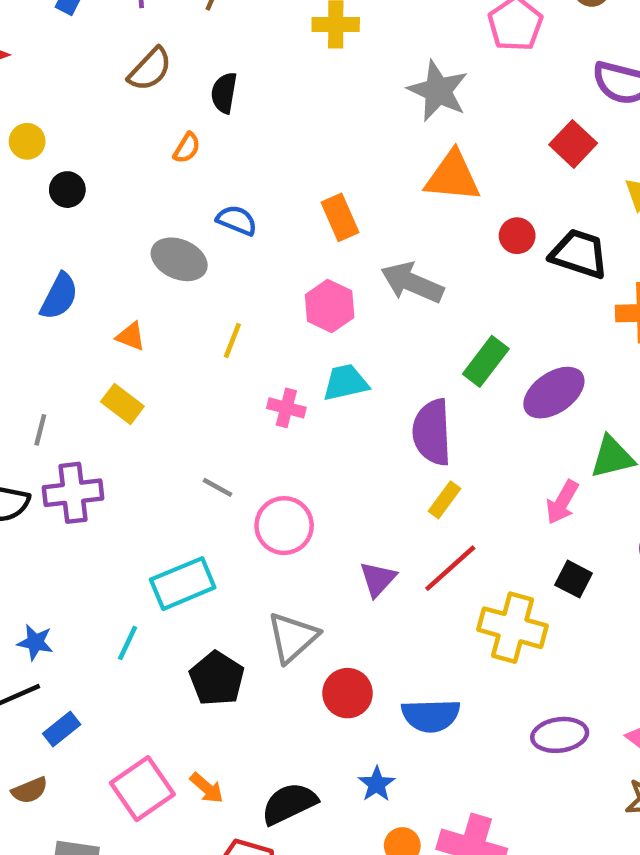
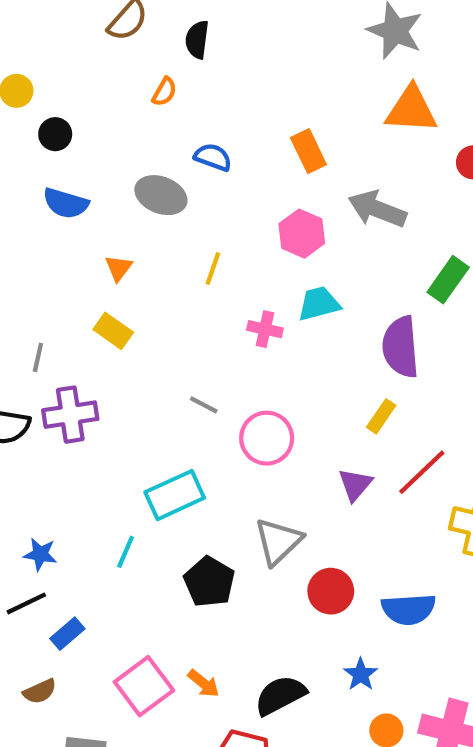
blue semicircle: (59, 296) -> (66, 203), moved, turned 81
orange triangle: (131, 336) -> (119, 268), turned 48
yellow rectangle: (445, 500) -> (381, 416), moved

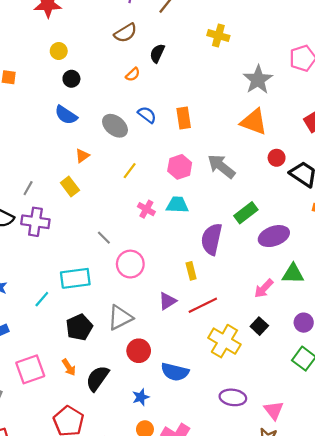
orange rectangle: (308, 151) -> (184, 118), moved
yellow rectangle: (381, 416) -> (191, 271), turned -66
orange arrow: (204, 683) -> (69, 367), moved
black semicircle: (280, 695) -> (97, 378), moved, turned -44

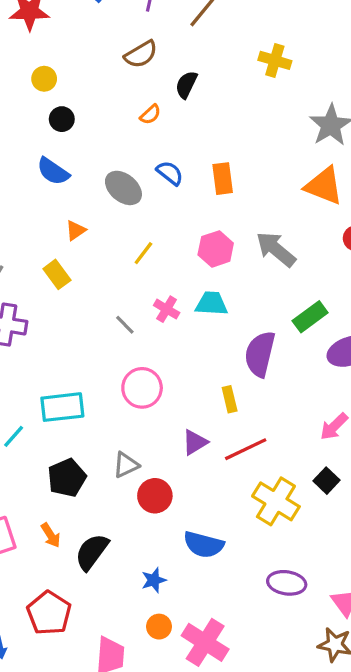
gray line: (104, 238) -> (125, 325), moved
gray triangle: (120, 318) -> (126, 465), size x0.7
red circle: (139, 351) -> (155, 496), moved

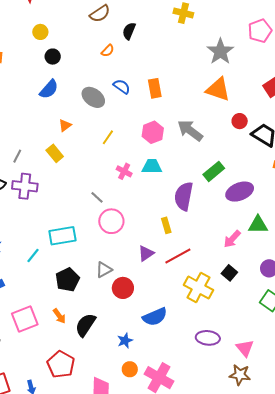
blue semicircle: (53, 171) -> (49, 89), turned -80
gray line: (125, 325) -> (97, 197), moved
blue semicircle: (204, 545) -> (155, 317), turned -35

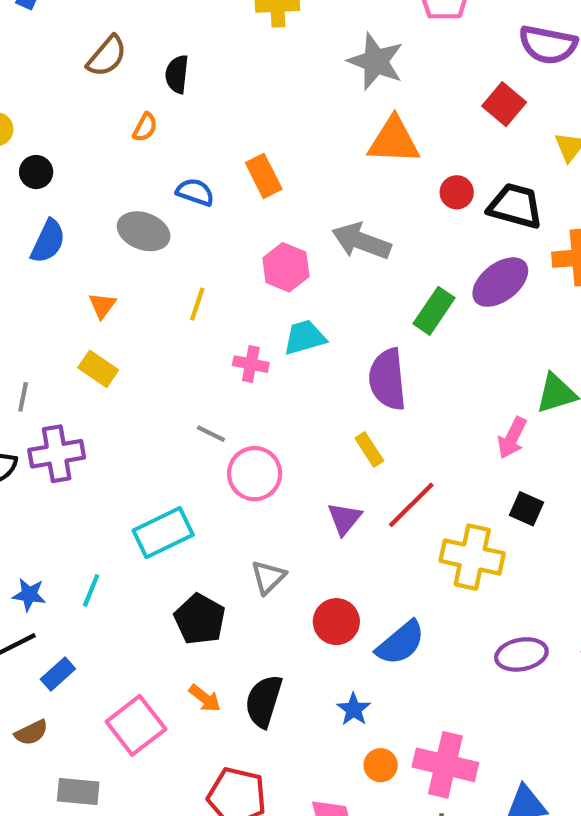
purple ellipse: (240, 192) -> (500, 282), moved
cyan line: (33, 256) -> (91, 590), moved
red circle: (123, 288) -> (336, 622), moved

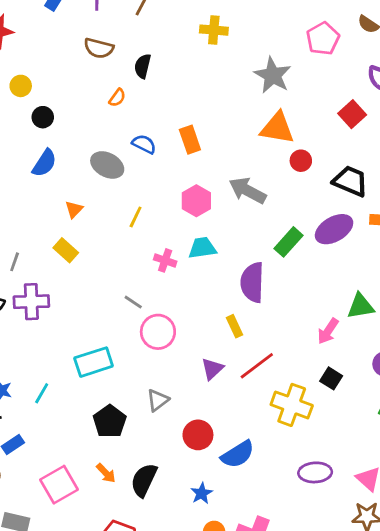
brown semicircle: (107, 56) -> (99, 48), turned 56
red circle: (457, 192) -> (301, 161), moved

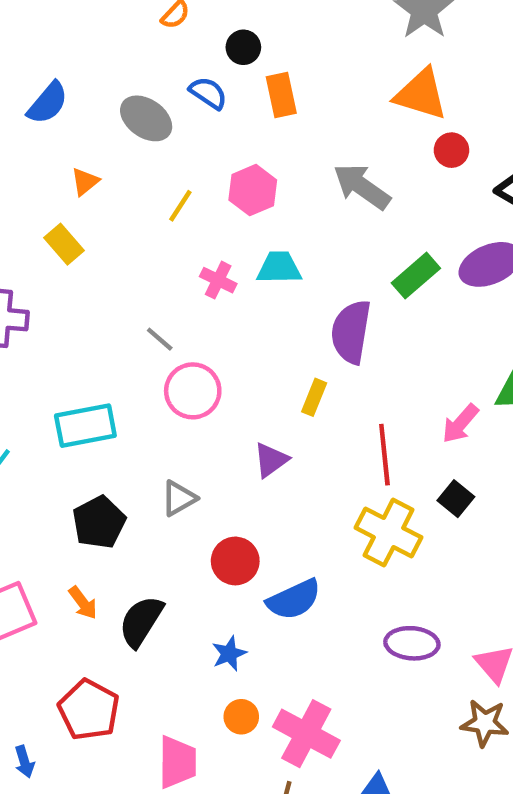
black circle: (43, 117) -> (243, 47), moved
pink hexagon: (196, 201) -> (253, 190), moved
yellow rectangle: (234, 326) -> (314, 397), turned 40
red line: (257, 366) -> (384, 455), moved, turned -66

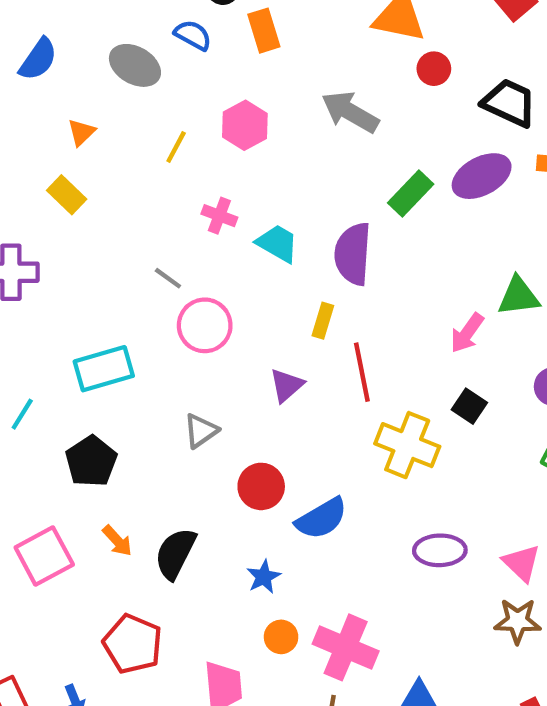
cyan trapezoid: (279, 268) -> (278, 243), moved, turned 36
red line: (384, 455) -> (362, 372), moved
black pentagon: (99, 522) -> (91, 461), moved

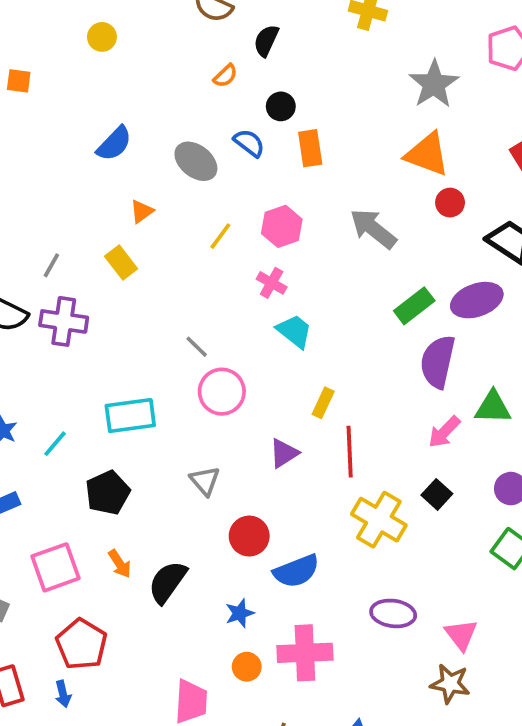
pink cross: (219, 216) -> (272, 283), moved
purple semicircle: (353, 254) -> (438, 362), moved
gray triangle: (201, 431) -> (205, 481), turned -44
red pentagon: (133, 644) -> (82, 644), moved
pink cross: (346, 647) -> (305, 653), moved, turned -34

